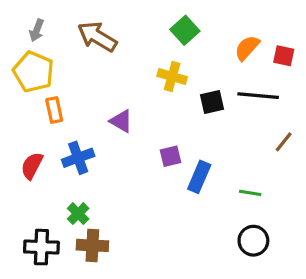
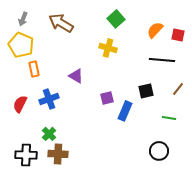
black square: (212, 102) -> (146, 91), moved
green line: (250, 193) -> (169, 118), moved

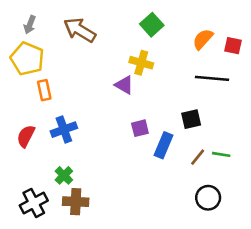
purple triangle: (76, 76) -> (124, 85), moved
brown line: (178, 89) -> (198, 157), moved
black cross: (26, 155) -> (34, 203), turned -30

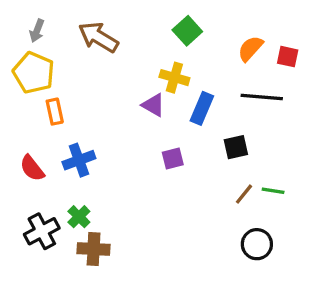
red semicircle: (26, 136) -> (32, 168), turned -65
blue rectangle: (164, 145) -> (202, 108), moved
black cross: (34, 203) -> (42, 231), moved

